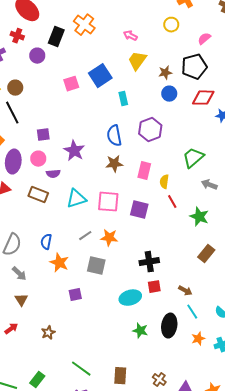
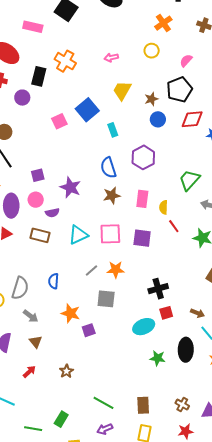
pink arrow: (130, 36) -> (111, 58), moved, turned -32
orange star: (59, 263) -> (71, 313), moved

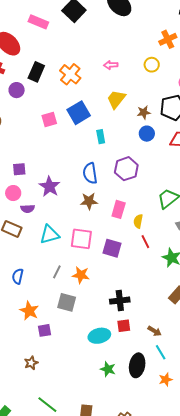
orange cross: (65, 61) -> (70, 74), moved
gray line: (92, 270) -> (57, 272), turned -32
brown star: (66, 371) -> (31, 363), moved

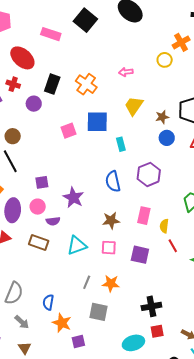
yellow circle: (152, 65) -> (165, 60), moved
blue square: (79, 113) -> (97, 122), turned 35
brown star: (89, 201) -> (111, 220), moved
pink square: (81, 239) -> (109, 248), size x0.7
blue semicircle: (18, 276) -> (48, 302), moved

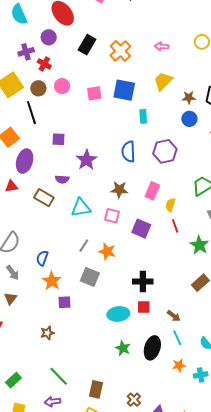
red cross: (13, 84) -> (44, 64), moved
purple circle: (34, 104) -> (49, 37), moved
pink circle: (38, 207) -> (62, 86), moved

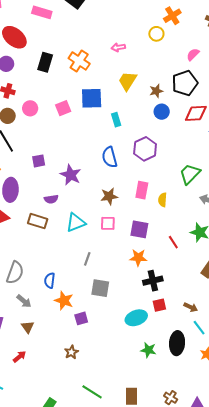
red line: (175, 226) -> (173, 242), moved
orange star: (107, 251) -> (138, 258), moved

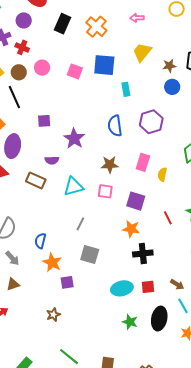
pink square: (63, 108) -> (75, 71), turned 35
red square: (159, 305) -> (148, 287), moved
brown triangle: (28, 327) -> (13, 284), turned 40

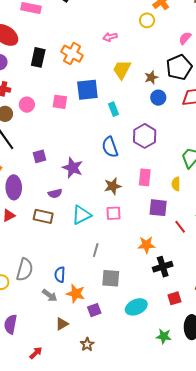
yellow semicircle: (162, 174) -> (176, 184), moved
purple square: (136, 201) -> (158, 208), moved
gray arrow: (12, 258) -> (50, 295), moved
brown triangle: (13, 284) -> (62, 324), moved
cyan ellipse: (122, 288) -> (136, 307), moved

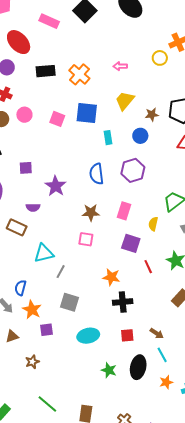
black rectangle: (38, 57) -> (46, 71), turned 60
blue circle: (158, 98) -> (140, 136), moved
cyan triangle: (81, 215) -> (44, 253), moved

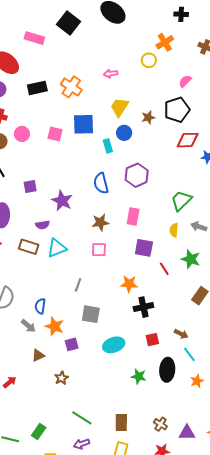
blue circle: (140, 136) -> (124, 133), moved
yellow semicircle: (153, 224) -> (174, 230), moved
cyan triangle: (44, 253) -> (57, 248), moved

